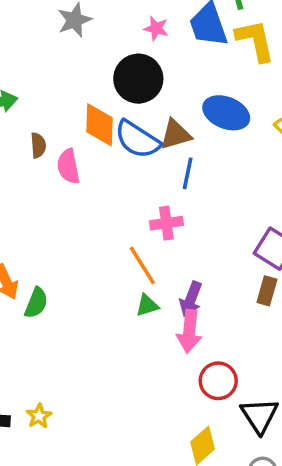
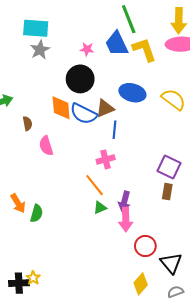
pink semicircle: (68, 166) -> (46, 146), moved
yellow star: (39, 416) -> (33, 278), moved

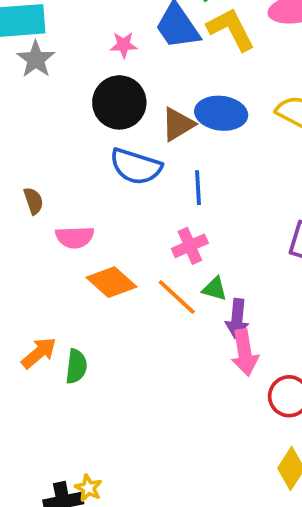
orange diamond: (61, 108) -> (112, 282), moved, turned -35
brown triangle: (105, 108) -> (178, 124), moved
pink semicircle: (46, 146) -> (75, 237), turned -66
orange arrow: (18, 203) -> (39, 353), turned -90
green triangle: (100, 208) -> (215, 289), moved, turned 48

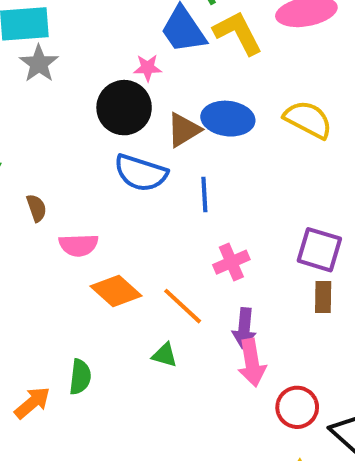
pink star: (124, 45) -> (148, 68), moved
pink cross: (190, 246) -> (231, 262), moved
green triangle: (215, 289) -> (165, 355), moved
orange arrow: (39, 353) -> (32, 403), moved

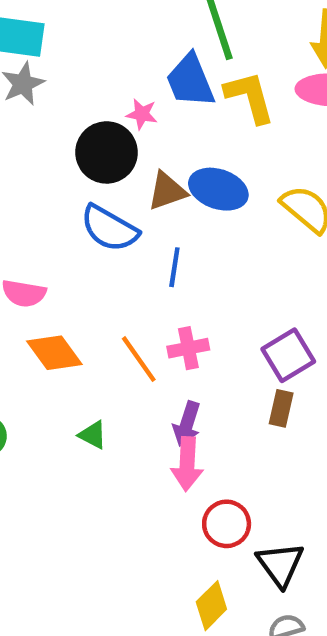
purple square: (319, 250) -> (288, 355), turned 30
orange line: (183, 306) -> (139, 359), moved

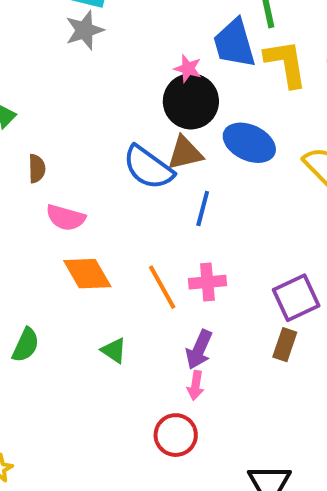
black circle: (107, 152) -> (191, 101), moved
brown triangle: (167, 191) -> (185, 153), moved
pink arrow: (187, 464) -> (196, 385), size x0.6
red circle: (227, 524) -> (176, 435), moved

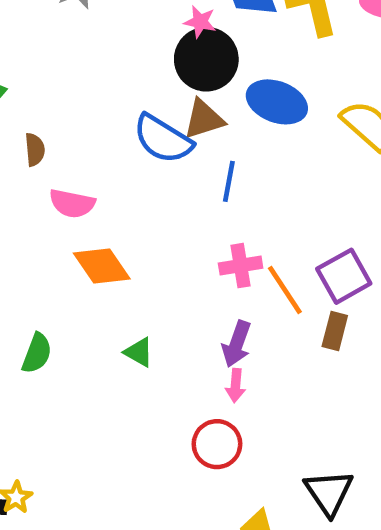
orange line: (162, 287) -> (285, 290), moved

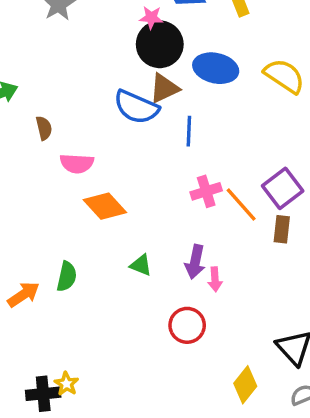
purple arrow: (237, 344) -> (195, 262), moved
red circle: (217, 444) -> (187, 325), moved

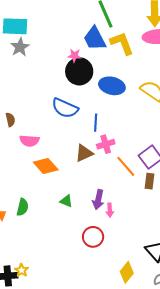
brown triangle: (164, 88) -> (84, 153), moved
pink cross: (206, 191) -> (106, 144), moved

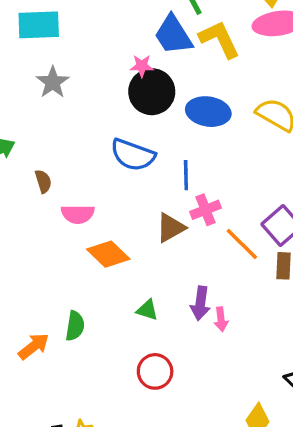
gray star: (20, 47) -> (53, 82), moved
red circle: (93, 237) -> (155, 371), moved

